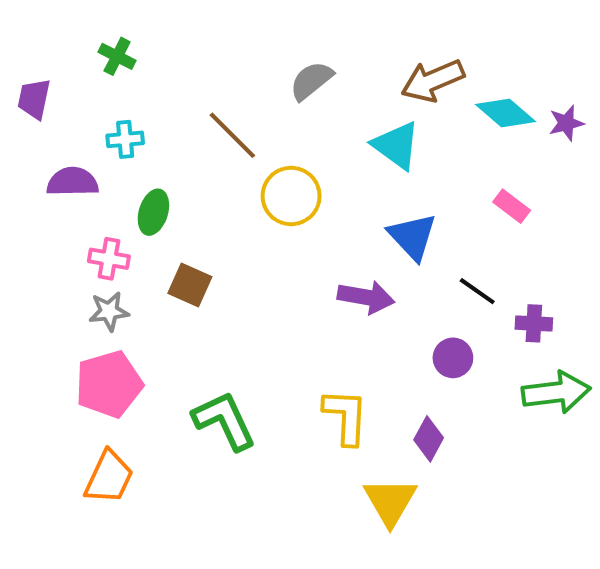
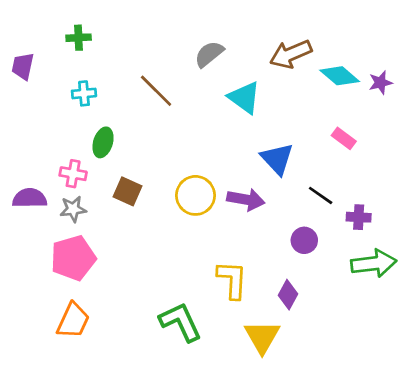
green cross: (117, 56) -> (79, 38), turned -30
cyan triangle: (396, 145) -> (244, 98), moved
purple semicircle: (73, 182) -> (30, 198), moved
yellow circle: (291, 196) -> (195, 195), moved
green L-shape: (224, 421) -> (181, 322), moved

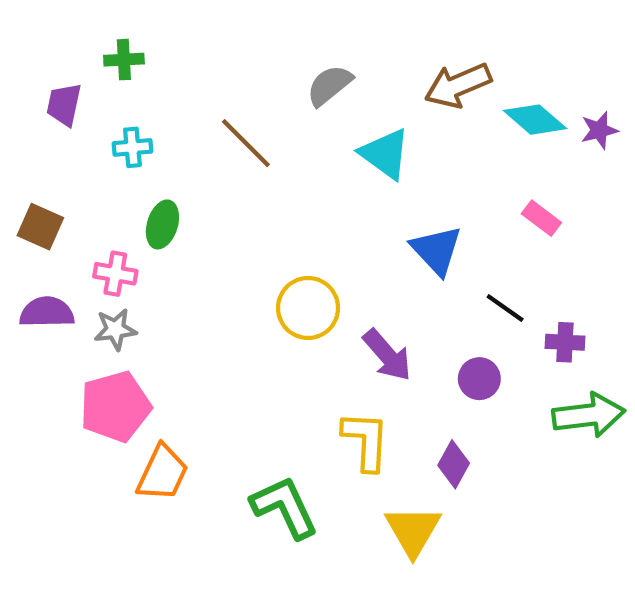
purple trapezoid: (23, 66) -> (64, 105), moved
brown square: (127, 191) -> (40, 227), moved
purple arrow: (246, 200) -> (387, 355), moved, turned 39
orange trapezoid: (73, 321) -> (162, 473), moved

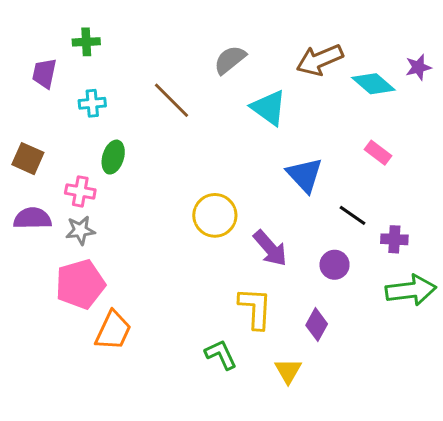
purple star: (599, 130) -> (418, 67), moved
green L-shape: (284, 507) -> (221, 354), moved, size x0.7
yellow triangle: (413, 531) -> (288, 371), size x0.7

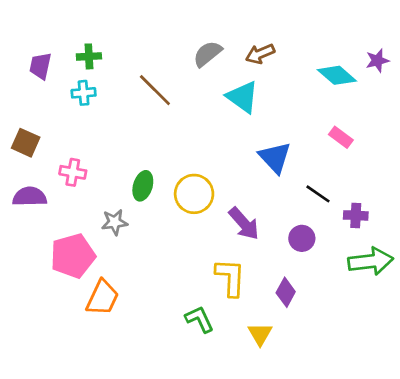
green cross: (86, 42) -> (89, 56), moved
brown arrow: (320, 60) -> (260, 54), moved, size x0.7
green ellipse: (113, 157) -> (143, 186), moved
gray star: (80, 230) -> (115, 222), moved

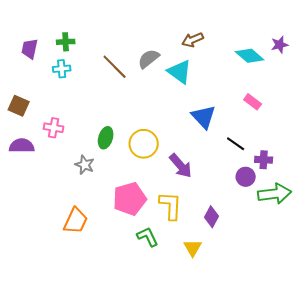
gray semicircle: (208, 54) -> (149, 59), moved
gray star: (115, 222) -> (85, 165), turned 30
purple circle: (302, 238) -> (246, 177), moved
pink pentagon: (73, 256) -> (130, 199), moved

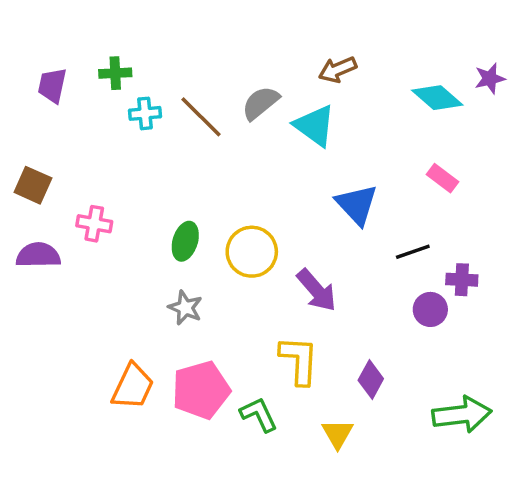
cyan cross: (62, 69) -> (145, 113), moved
black line: (236, 144) -> (413, 252), turned -54
gray star: (85, 165) -> (185, 308), moved
green arrow: (275, 194) -> (462, 415), moved
pink pentagon: (130, 199) -> (201, 390), moved

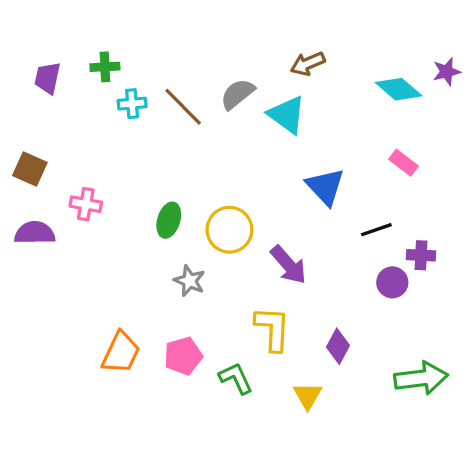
gray star: (185, 308) -> (190, 281), moved
pink pentagon: (201, 390) -> (183, 356), size x0.7

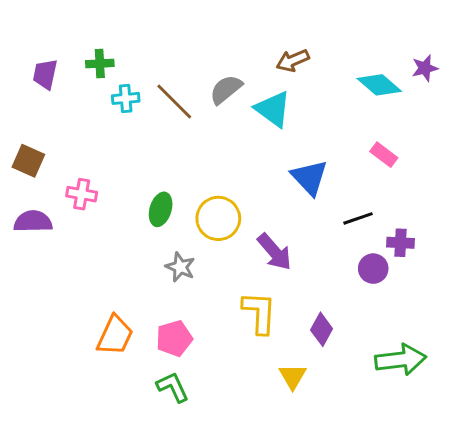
green L-shape: (236, 378) -> (173, 387), moved

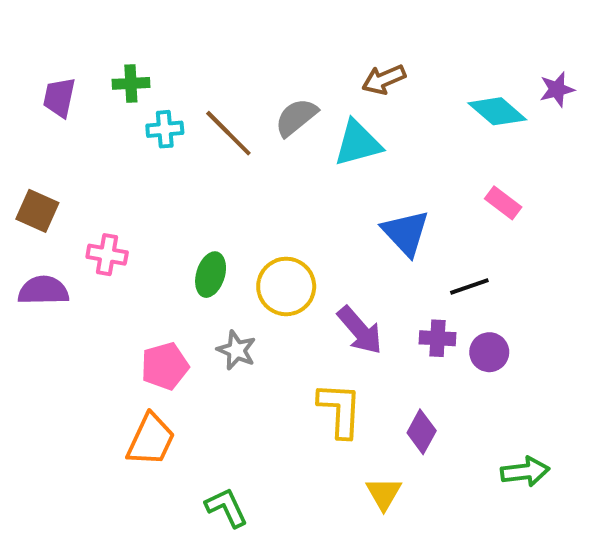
cyan triangle: (273, 109) -> (358, 143), turned -51
purple cross: (401, 243) -> (437, 338), moved
pink pentagon: (174, 338) -> (165, 366), moved
green arrow: (401, 360) -> (525, 472), size x0.7

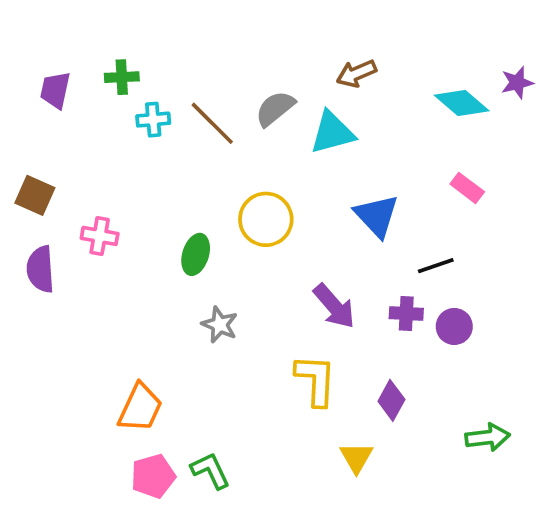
yellow circle: (286, 286) -> (266, 219), moved
purple semicircle: (43, 290) -> (40, 269), turned -93
pink pentagon: (165, 366) -> (153, 476), moved

